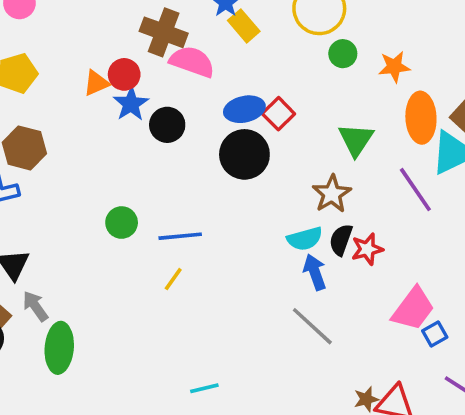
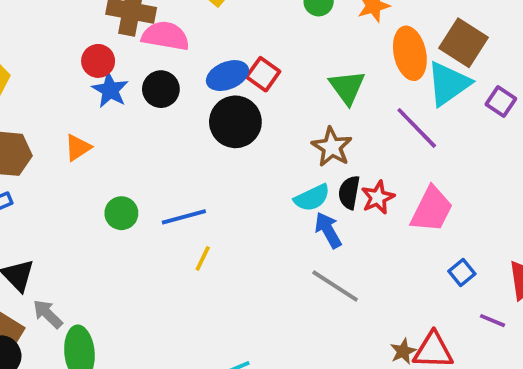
orange triangle: (96, 83) -> (78, 148), moved
black circle: (167, 125) -> (161, 89), moved
yellow line: (173, 279) -> (203, 258), moved
pink trapezoid: (413, 309) -> (432, 209), moved

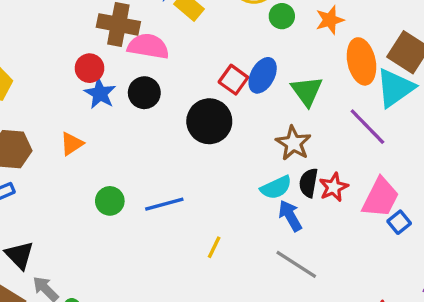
blue ellipse: (227, 76) -> (263, 75), moved, turned -40
yellow line: (203, 258) -> (214, 247), moved
blue square: (462, 273) -> (399, 222), moved

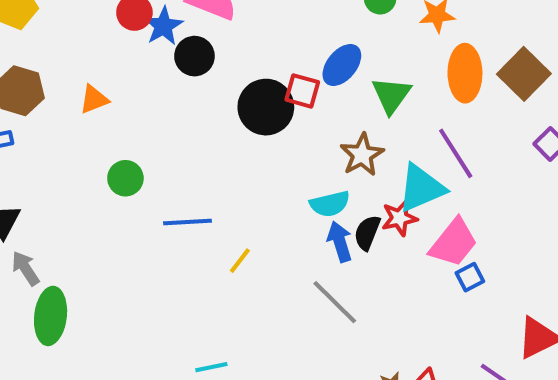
red square: (233, 80) -> (302, 91), moved, turned -32
cyan triangle: (395, 88) -> (421, 188), moved
blue star: (100, 93) -> (163, 26), moved
black semicircle: (309, 183) -> (367, 233), moved
blue line: (164, 204) -> (187, 222), moved

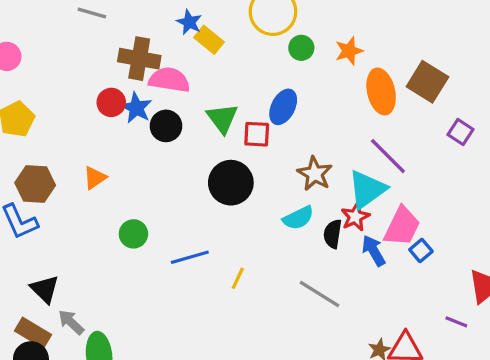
green triangle: (391, 95) -> (222, 118), moved
black circle: (266, 107) -> (231, 183), moved
blue arrow: (340, 242) -> (374, 251), moved

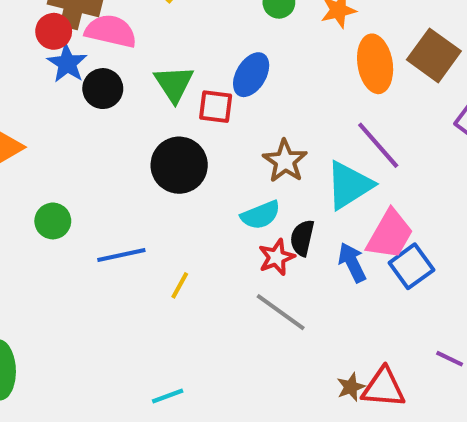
red circle: (111, 102) -> (54, 31), moved
red star: (355, 217) -> (276, 257), moved
blue square: (421, 251) -> (411, 266), size x1.5

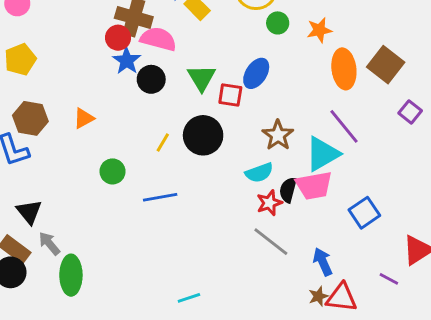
pink trapezoid: (390, 235) -> (314, 185), moved, turned 48
blue arrow: (352, 263) -> (323, 262), moved
yellow line: (180, 285) -> (163, 143), moved

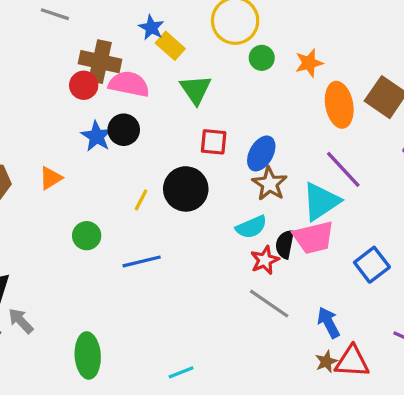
blue star: (127, 61) -> (97, 136), moved
blue ellipse: (256, 73) -> (261, 153), moved
green triangle: (202, 78) -> (196, 90), moved
green ellipse: (71, 275) -> (88, 355), moved

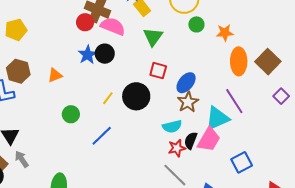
pink trapezoid: (314, 238) -> (209, 140), turned -56
blue line: (142, 261) -> (102, 136), turned -40

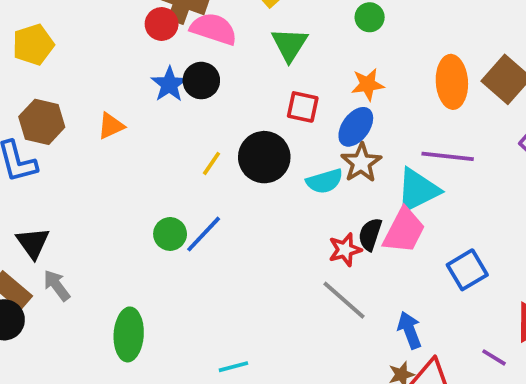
orange star: (225, 33) -> (368, 85), moved
purple line: (234, 101) -> (448, 156), turned -48
green circle: (71, 114) -> (170, 234), moved
cyan semicircle: (172, 126) -> (325, 181), moved

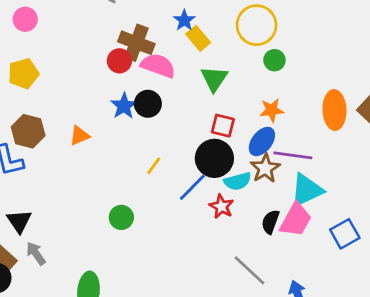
purple line: (448, 156) -> (293, 155), moved
black circle: (264, 157) -> (214, 158), moved
blue line: (204, 234) -> (192, 187), moved
red star: (345, 250) -> (221, 206), moved, turned -30
blue square: (467, 270) -> (345, 234), moved

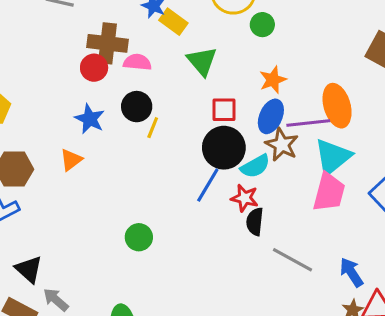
pink semicircle: (158, 66) -> (137, 62), size x0.7
blue star: (124, 106) -> (90, 119), moved
orange ellipse: (334, 110) -> (337, 106), moved
yellow line: (154, 166) -> (153, 128), moved
black semicircle: (270, 222) -> (255, 222), moved

